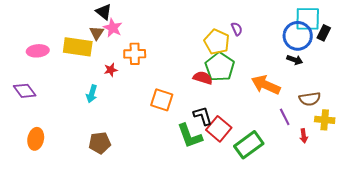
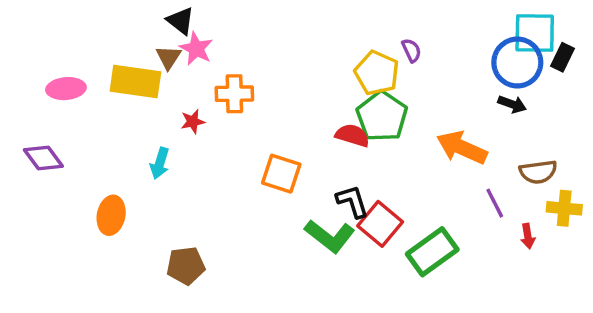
green L-shape: (190, 136) -> (330, 236), turned -32
orange ellipse: (36, 139) -> (111, 215), moved
brown pentagon: (100, 143) -> (186, 266), moved

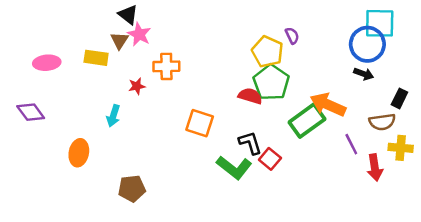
black rectangle: (562, 57) -> (399, 98), moved
yellow rectangle: (135, 82) -> (96, 58), size x0.7
red square: (380, 224) -> (270, 159), size x0.7
red arrow: (528, 236) -> (375, 168), size x1.5
green rectangle: (432, 252) -> (307, 121), moved

